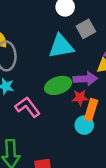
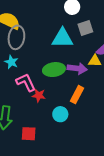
red star: (80, 98) -> (39, 95), moved
cyan circle: (84, 125) -> (60, 114), moved

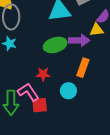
pink L-shape: (26, 82) -> (28, 92), moved
red square: (29, 134) -> (40, 105), moved

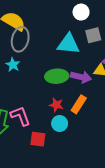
red star: (43, 74) -> (56, 105), moved
red square: (40, 105) -> (38, 139), moved

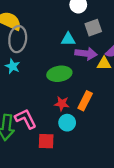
cyan triangle: (68, 44) -> (68, 39), size x0.6
purple arrow: (81, 77) -> (86, 54), moved

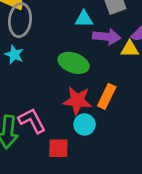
green ellipse: (59, 74) -> (74, 63), turned 30
red star: (62, 104) -> (77, 101), size x1.5

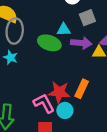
green ellipse: (74, 63) -> (49, 43), moved
pink L-shape: (32, 121) -> (44, 103), moved

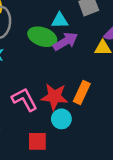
purple arrow: (81, 43) -> (65, 41), moved, turned -36
pink L-shape: (44, 103) -> (25, 100), moved

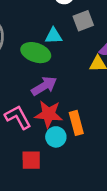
purple arrow: (65, 41) -> (44, 86), moved
orange rectangle: (82, 92) -> (76, 123), moved, turned -40

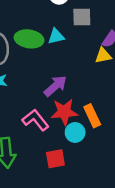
gray square: (83, 21) -> (82, 17), turned 30
green ellipse: (36, 53) -> (29, 39), moved

